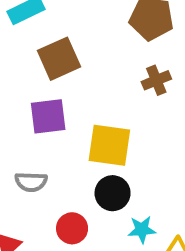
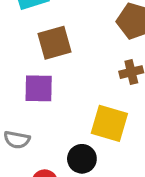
yellow square: (109, 145) -> (109, 123), moved

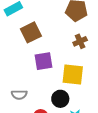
purple square: (39, 88) -> (43, 61), moved

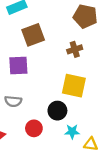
brown cross: (80, 41) -> (75, 49), moved
purple square: (43, 61) -> (18, 66), moved

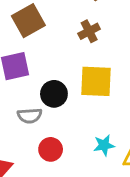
gray semicircle: (13, 101) -> (30, 116), moved
black circle: (57, 111) -> (54, 94), moved

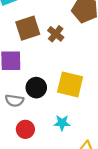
brown cross: (89, 31) -> (56, 34), moved, turned -35
cyan star: (104, 145) -> (62, 123), moved

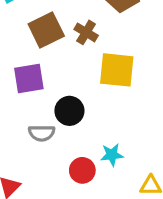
yellow square: (70, 84) -> (117, 70), moved
red circle: (25, 129) -> (82, 170), moved

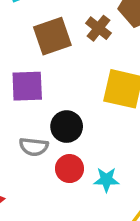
brown cross: (86, 32) -> (99, 28), moved
red circle: (82, 170) -> (69, 169), moved

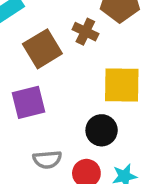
black circle: (67, 127) -> (102, 130), moved

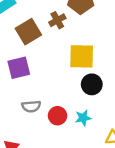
brown cross: (85, 32) -> (57, 20), turned 35
black circle: (102, 130) -> (92, 84), moved

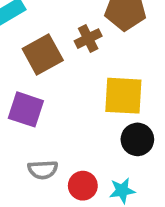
purple square: (19, 68) -> (26, 109), turned 30

